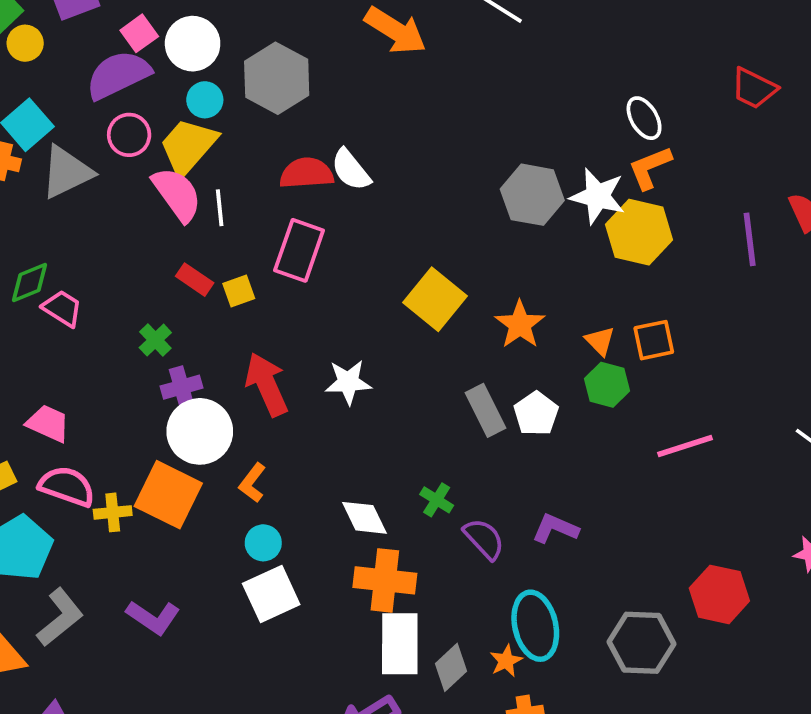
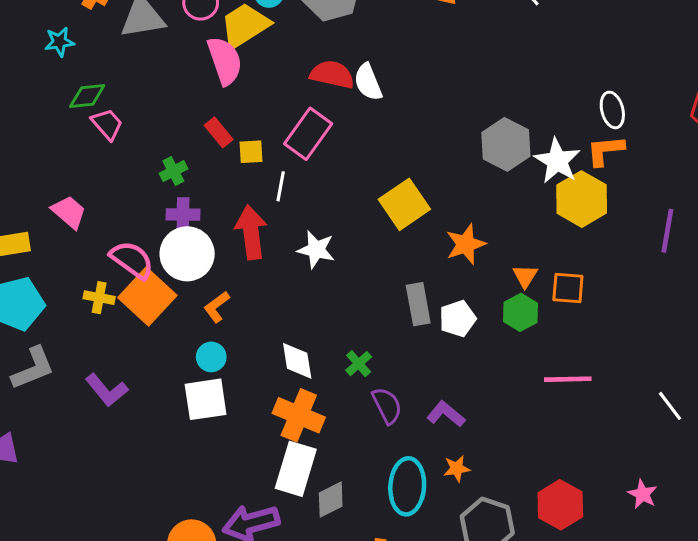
white line: (220, 208) -> (281, 186), moved
pink semicircle: (67, 486) -> (132, 260), moved
orange star: (506, 661) -> (457, 469), moved

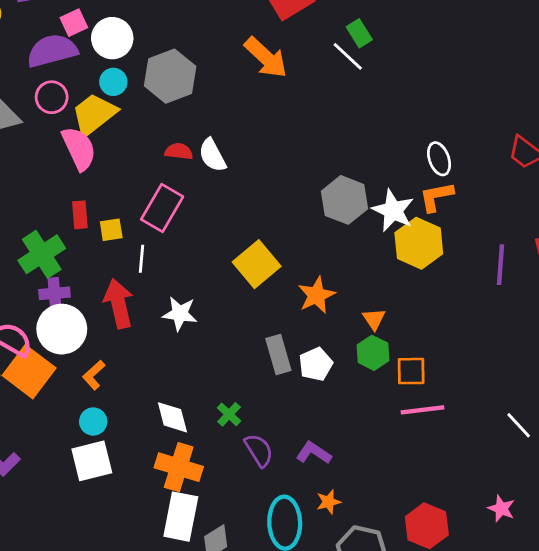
red semicircle: (332, 74) -> (179, 151), size x0.7
red rectangle: (219, 132) -> (80, 215), turned 40
green cross: (173, 171) -> (42, 254), size x1.8
orange square: (568, 288) -> (411, 371), moved

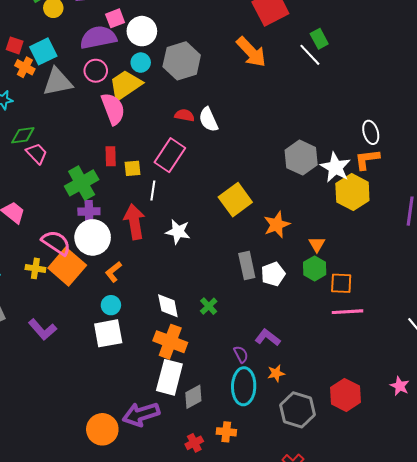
purple semicircle: (259, 450) -> (241, 354), moved, size x0.7

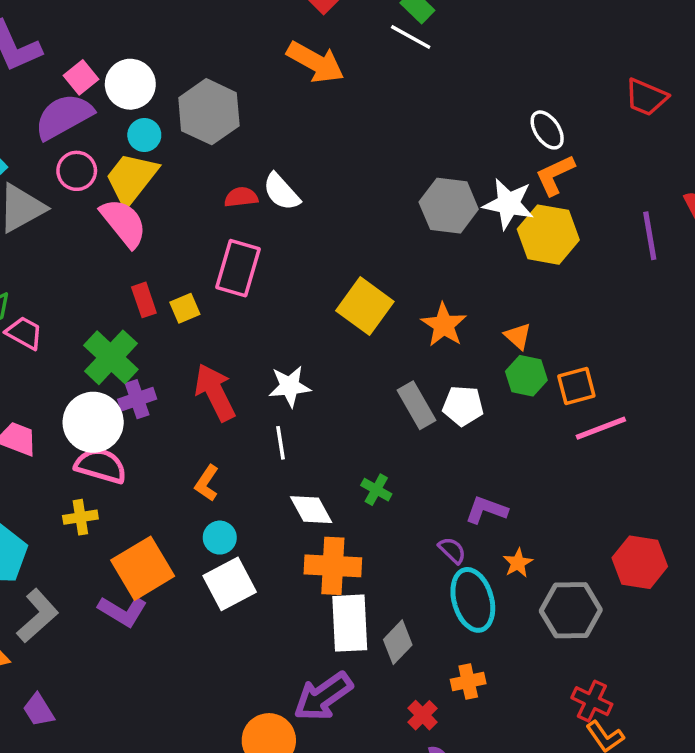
white line: (153, 191) -> (280, 443), moved
white circle: (93, 237) -> (93, 422), moved
orange square: (67, 267) -> (143, 568), moved, turned 36
white pentagon: (273, 274) -> (463, 406), turned -30

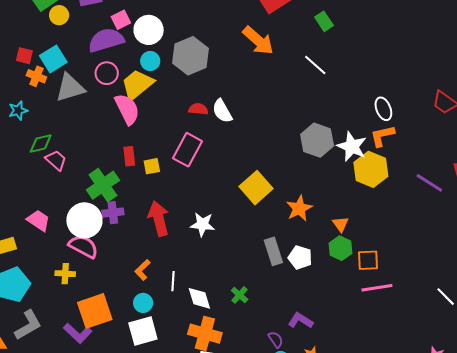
white line: (411, 37) -> (315, 65), moved
purple line: (650, 236) -> (429, 183), turned -60
white line: (280, 443) -> (173, 281), moved

